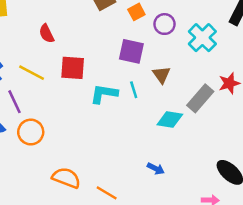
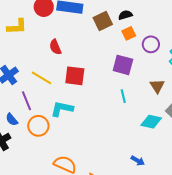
brown triangle: (161, 75) -> (157, 86), moved
cyan L-shape: (104, 94) -> (62, 109), moved

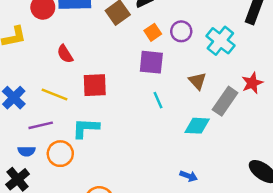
orange square: (129, 33) -> (153, 32), moved
purple line: (26, 101) -> (41, 125), turned -72
blue semicircle: (12, 119) -> (27, 151), turned -40

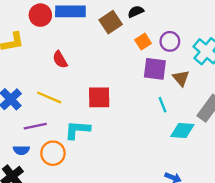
purple square: (151, 62) -> (155, 69), moved
brown triangle: (197, 81) -> (181, 78), moved
red square: (95, 85) -> (99, 97), moved
cyan line: (158, 100) -> (162, 105), moved

